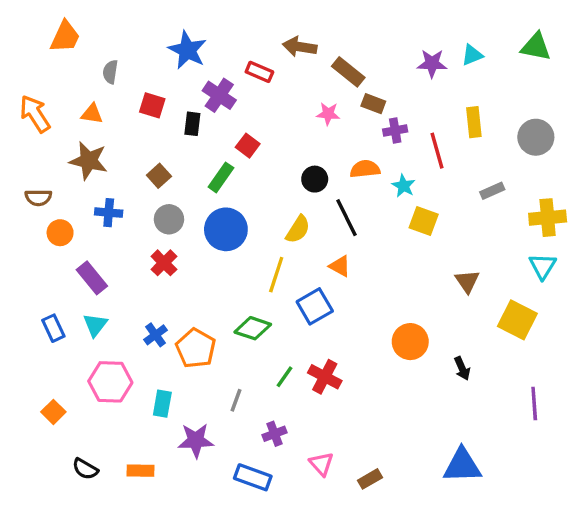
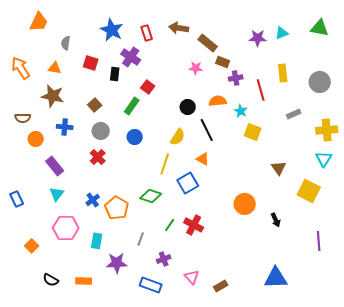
red rectangle: (259, 72) -> (147, 33), moved, turned 49
blue circle: (226, 229) -> (135, 137), size x0.6
blue rectangle: (53, 328) -> (17, 199), moved

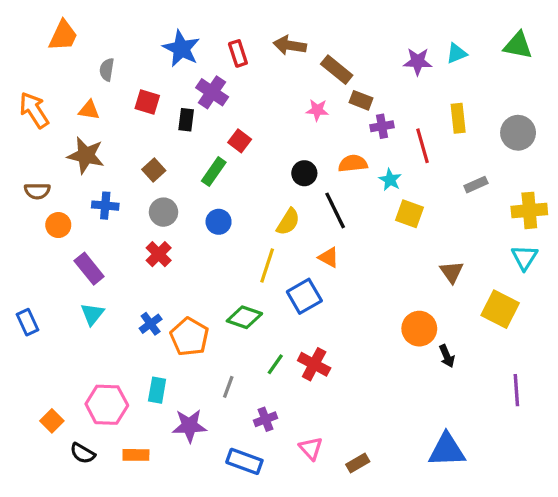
orange circle: (245, 204) -> (419, 329), moved
pink hexagon: (66, 228) -> (107, 405), moved
orange square: (32, 246) -> (52, 421), moved

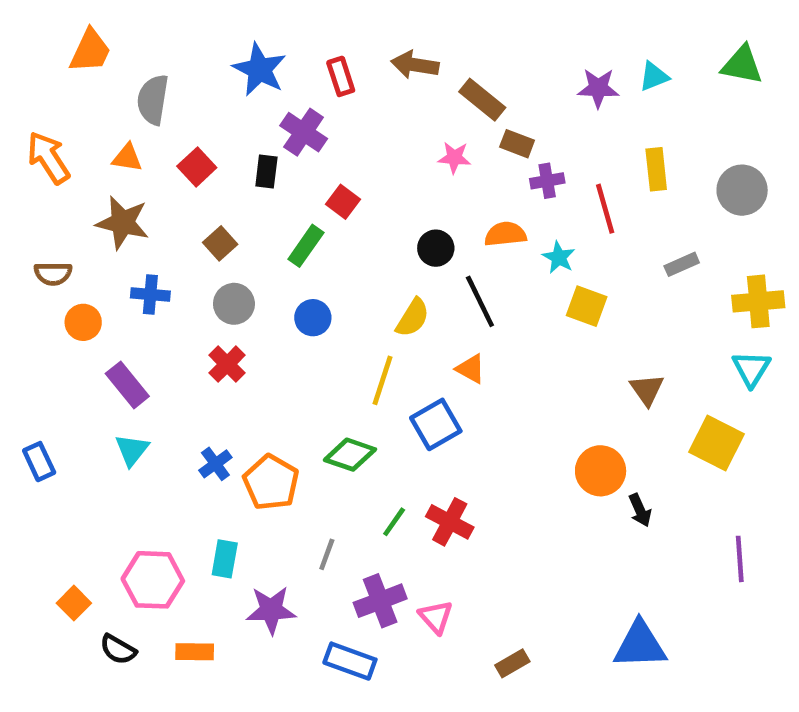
gray semicircle: (107, 70) -> (153, 100), size x1.5
red square: (147, 102) -> (197, 167), moved, turned 30
purple cross: (265, 419) -> (380, 601), size x1.5
pink triangle: (311, 448) -> (436, 617), moved

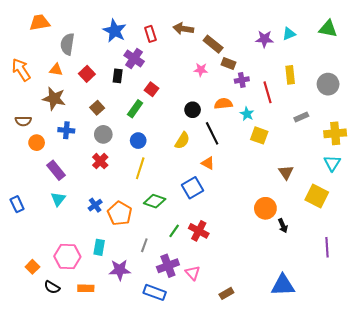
orange trapezoid: (90, 51) -> (40, 23), turned -125
yellow line: (382, 380) -> (140, 168), moved

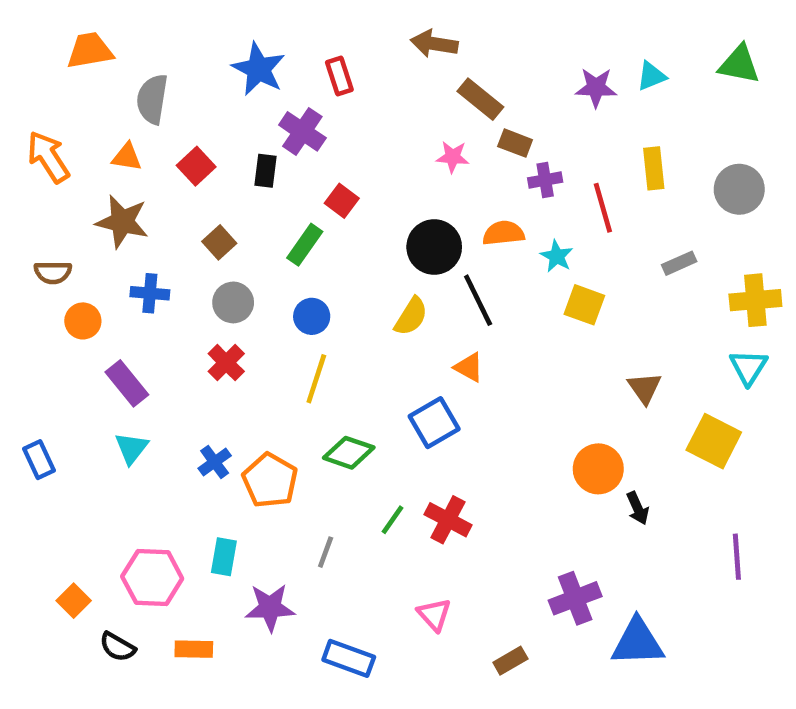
brown arrow: (183, 29) -> (434, 44), moved
black circle: (193, 110) -> (434, 247), size x1.5
purple cross: (168, 266) -> (575, 598), moved

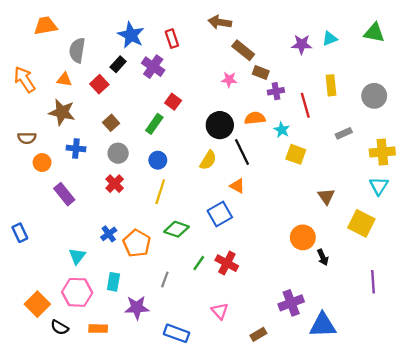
black rectangle: (265, 171) -> (118, 64), moved, turned 35
cyan triangle: (131, 448) -> (77, 256), moved
orange square: (74, 601) -> (37, 304), size x1.5

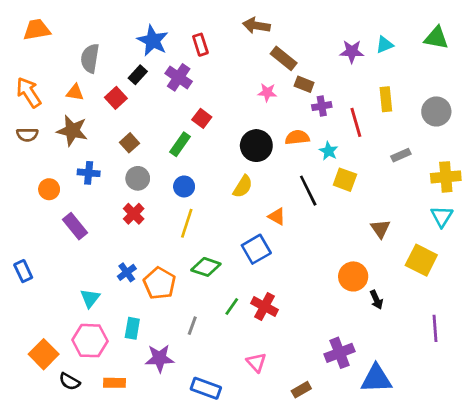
orange trapezoid: (46, 26) -> (37, 30), moved
brown semicircle: (27, 138) -> (27, 135), moved
black line: (242, 152) -> (308, 191), moved

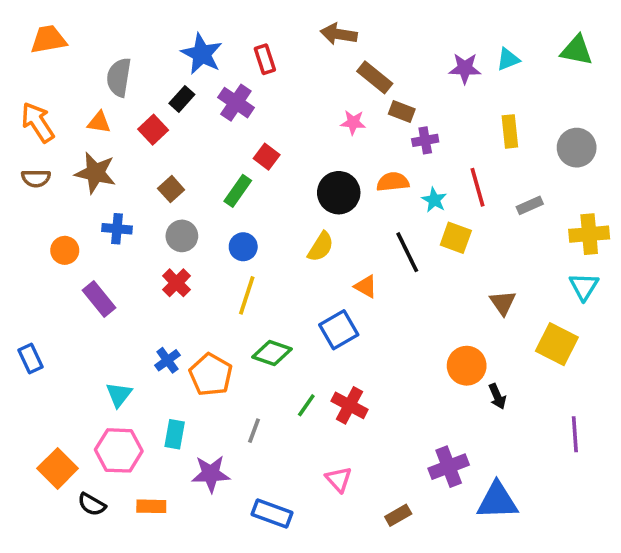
red line: (356, 122) -> (477, 187), moved

